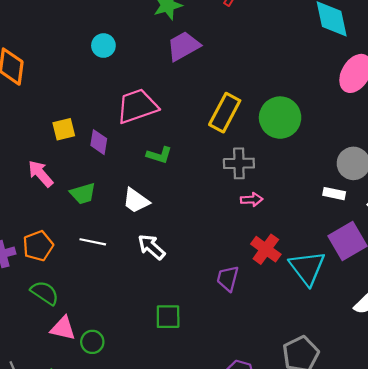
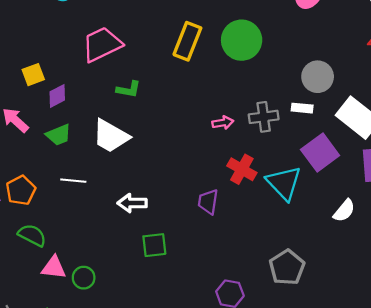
purple diamond: (99, 142) -> (57, 96), moved, turned 60
gray cross: (239, 163) -> (264, 117), moved
white trapezoid: (136, 201) -> (111, 136), size x1.4
white arrow: (151, 247) -> (132, 203), moved, turned -36

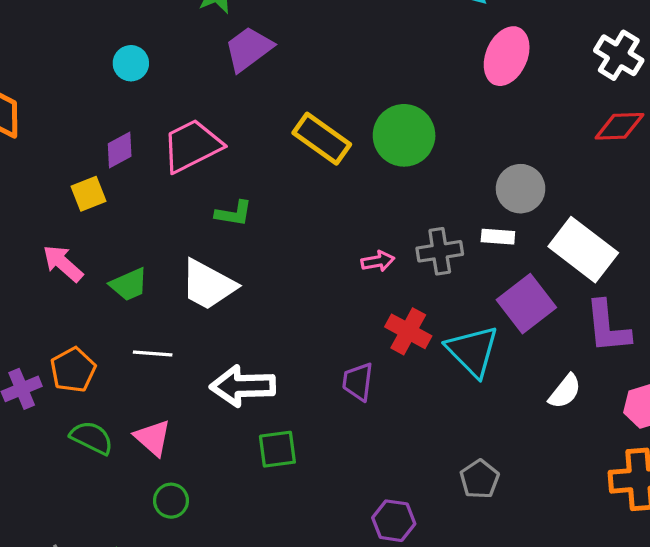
yellow rectangle: (187, 41) -> (322, 139), turned -75
purple diamond: (57, 96) -> (120, 150), moved
white arrow: (132, 203) -> (243, 386), size x1.4
gray pentagon: (287, 267) -> (480, 479), size x0.7
pink triangle: (54, 268) -> (153, 438), moved, turned 36

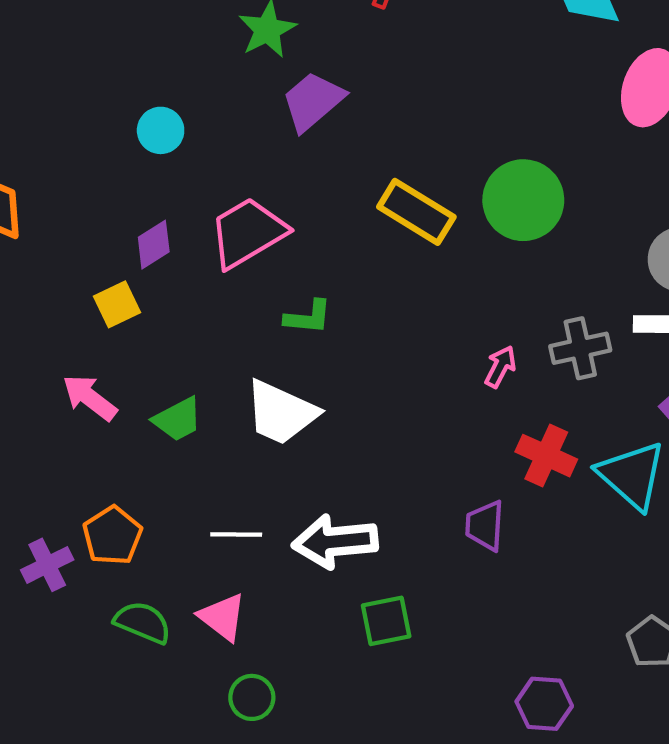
pink arrow: (378, 261) -> (500, 367), turned -48
white line: (153, 354) -> (236, 534), moved

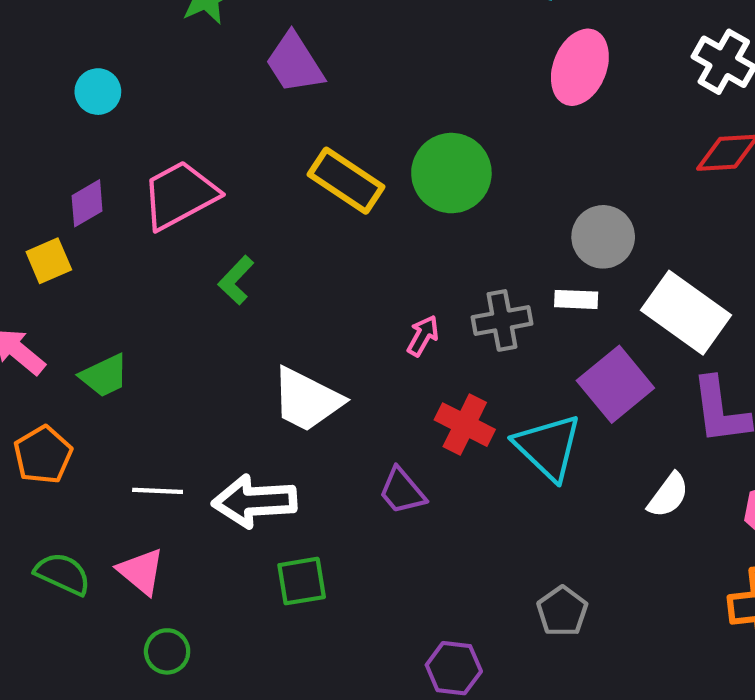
purple trapezoid: (313, 101) -> (295, 63), moved, turned -84
green L-shape: (308, 317) -> (236, 280), turned 126
white trapezoid: (281, 413) -> (307, 400), moved
purple trapezoid: (485, 526) -> (402, 491), turned -46
orange pentagon: (112, 536) -> (43, 455), moved

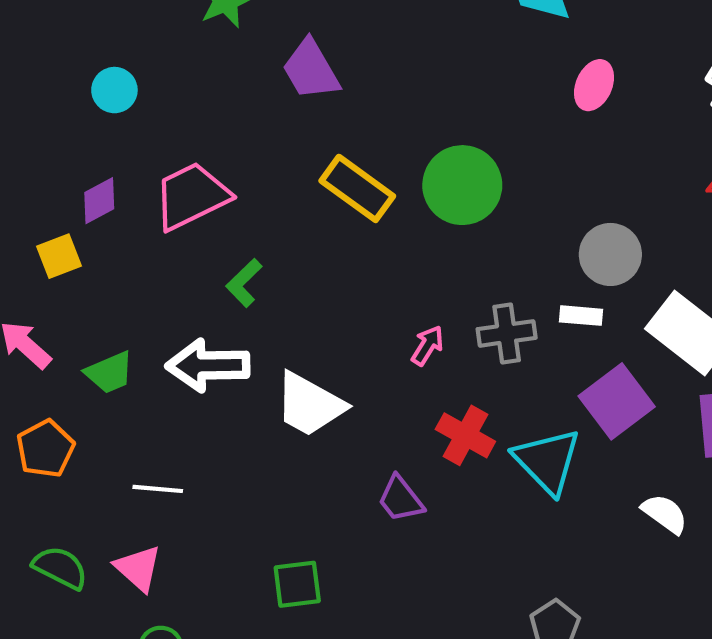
pink ellipse: (580, 67) -> (594, 85), size x0.7
white semicircle: (668, 495) -> (665, 514), turned -93
white arrow: (254, 501) -> (208, 365), moved

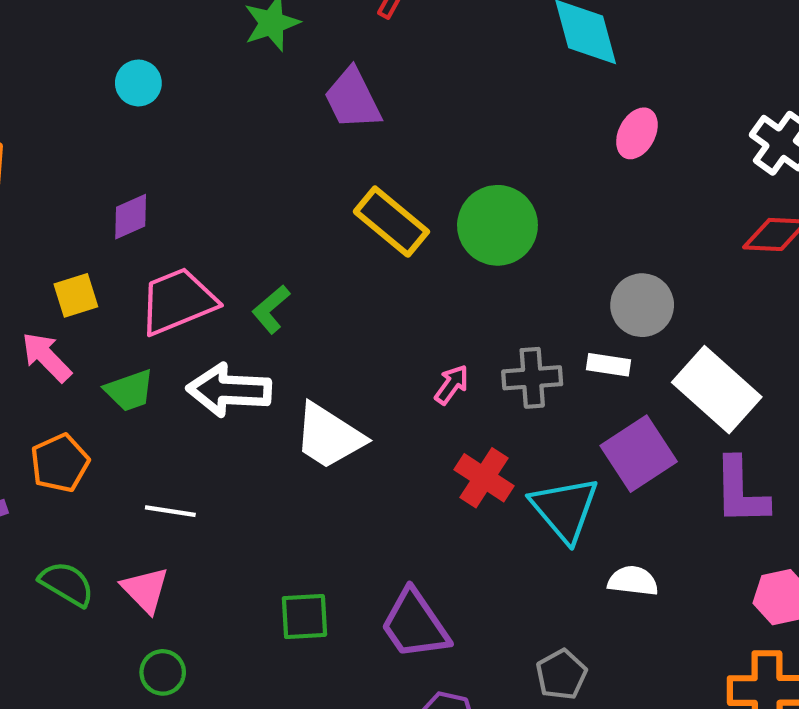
cyan circle: (114, 90) -> (138, 83), moved
pink trapezoid: (192, 196) -> (178, 301), moved
yellow square: (59, 256) -> (76, 295), moved
purple trapezoid: (401, 499) -> (415, 624), moved, size x1.5
white semicircle: (665, 514) -> (633, 581), moved, turned -33

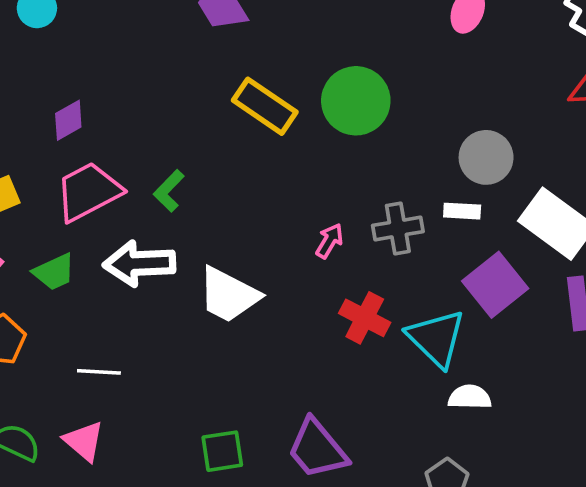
purple diamond: (131, 217) -> (68, 120), moved
white semicircle: (633, 581) -> (470, 397), moved

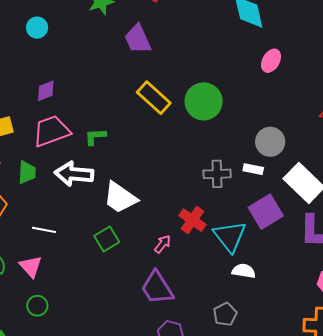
green L-shape: (169, 191) -> (95, 137), turned 35
pink arrow: (329, 241) -> (163, 244), moved
green trapezoid: (54, 272) -> (27, 172), turned -70
green square: (222, 451) -> (107, 239), moved, turned -30

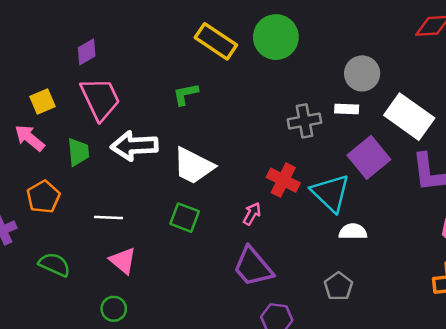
pink trapezoid: (51, 131) -> (100, 99), turned 93
green L-shape: (95, 137) -> (186, 94), moved
green square: (107, 239) -> (185, 218), turned -30
pink triangle: (31, 266) -> (123, 261), moved

